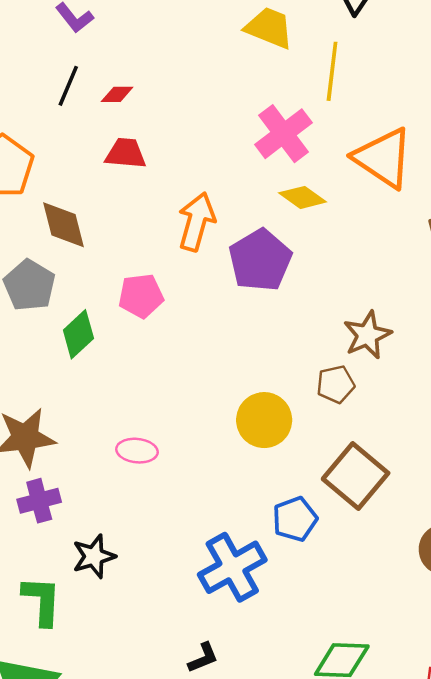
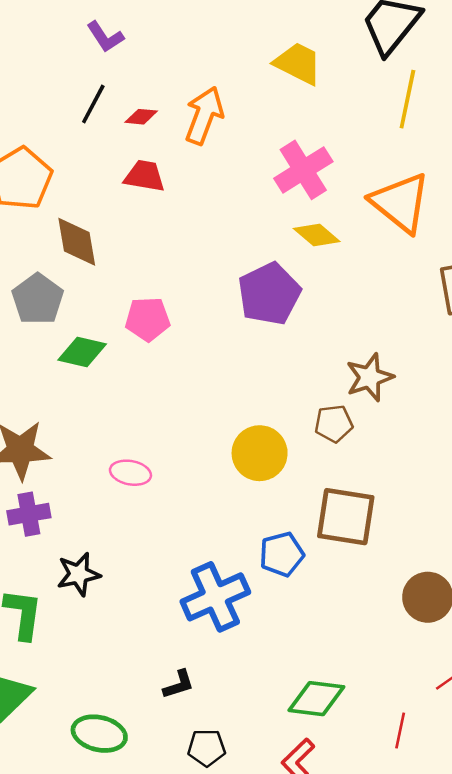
yellow line: (332, 71) -> (407, 99), moved
orange arrow: (197, 222) -> (204, 115), moved
green diamond: (78, 334) -> (82, 352), turned 51
brown square: (356, 476) -> (346, 517), turned -36

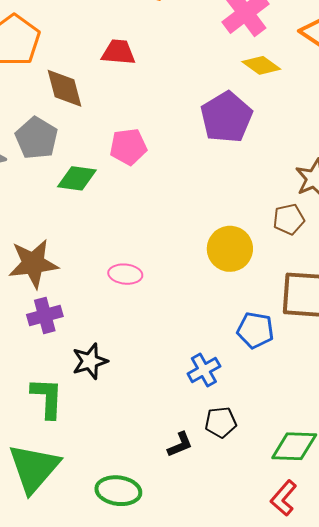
red trapezoid: (145, 176) -> (118, 52), moved
blue pentagon: (282, 554) -> (255, 330), turned 30
blue cross: (215, 597) -> (204, 370), size x0.6
black pentagon: (207, 748) -> (221, 422), moved

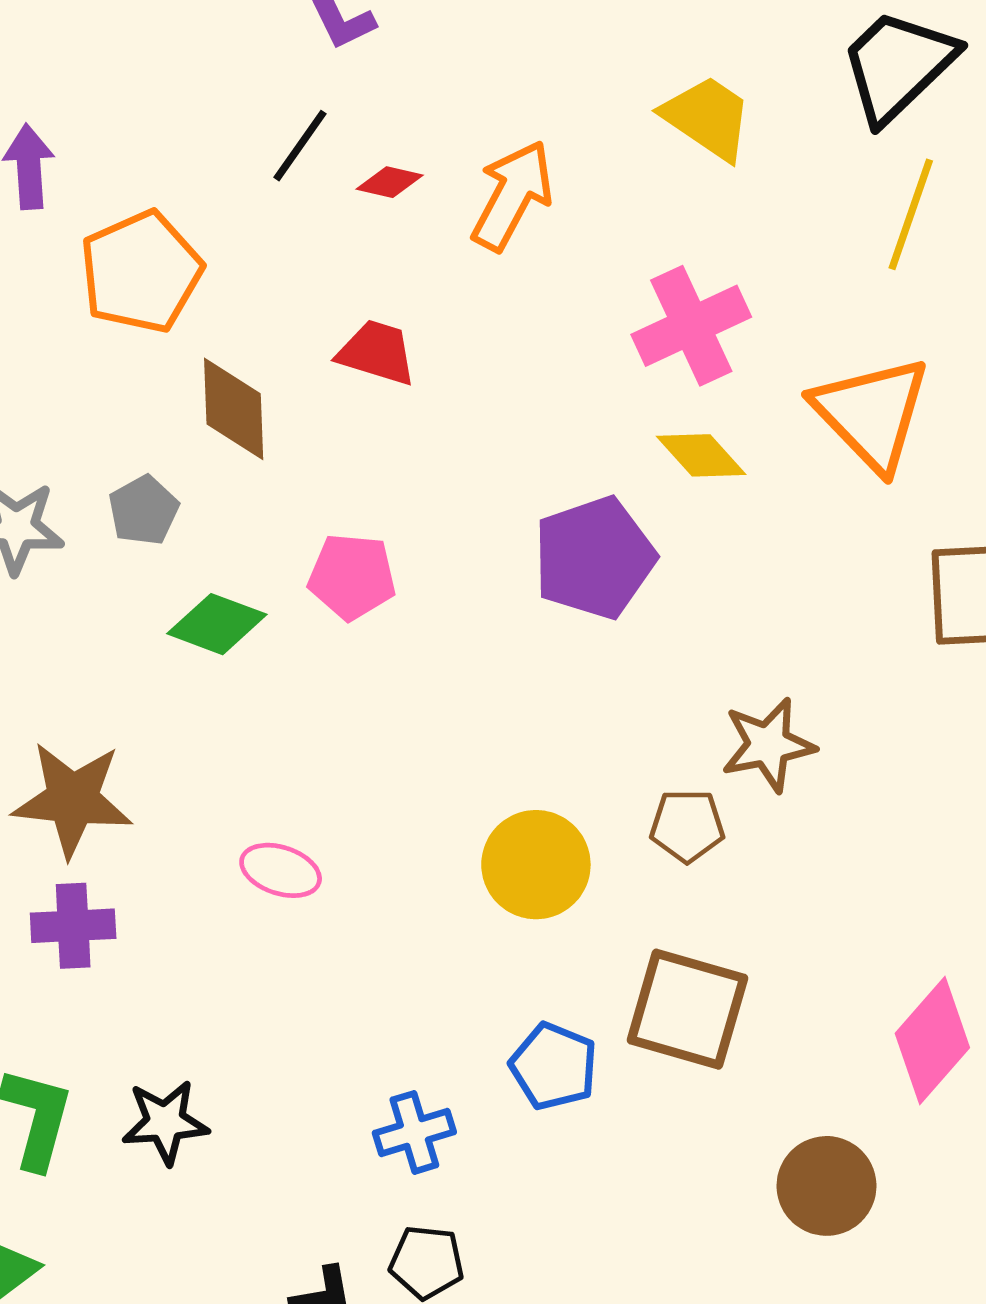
gray pentagon: (37, 138) -> (144, 510), size x0.7
black star: (90, 361) -> (165, 1122), moved

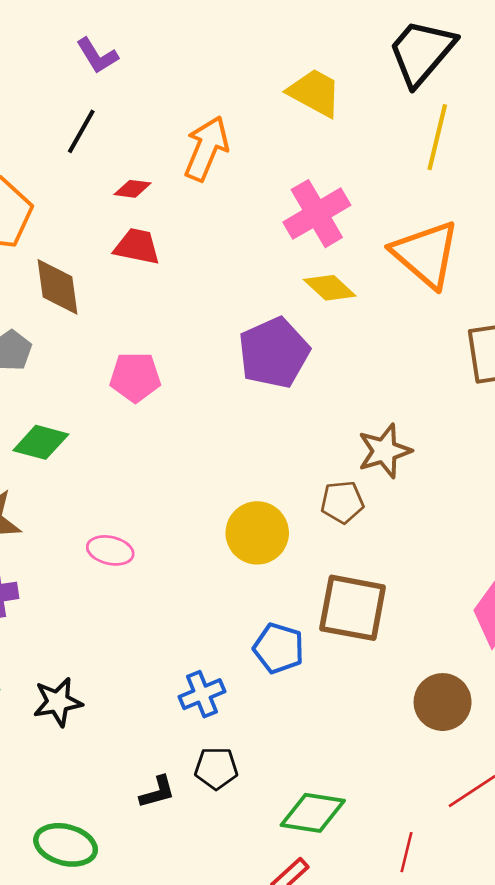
red diamond: (390, 182) -> (132, 189), moved
green diamond: (217, 624) -> (41, 442), moved

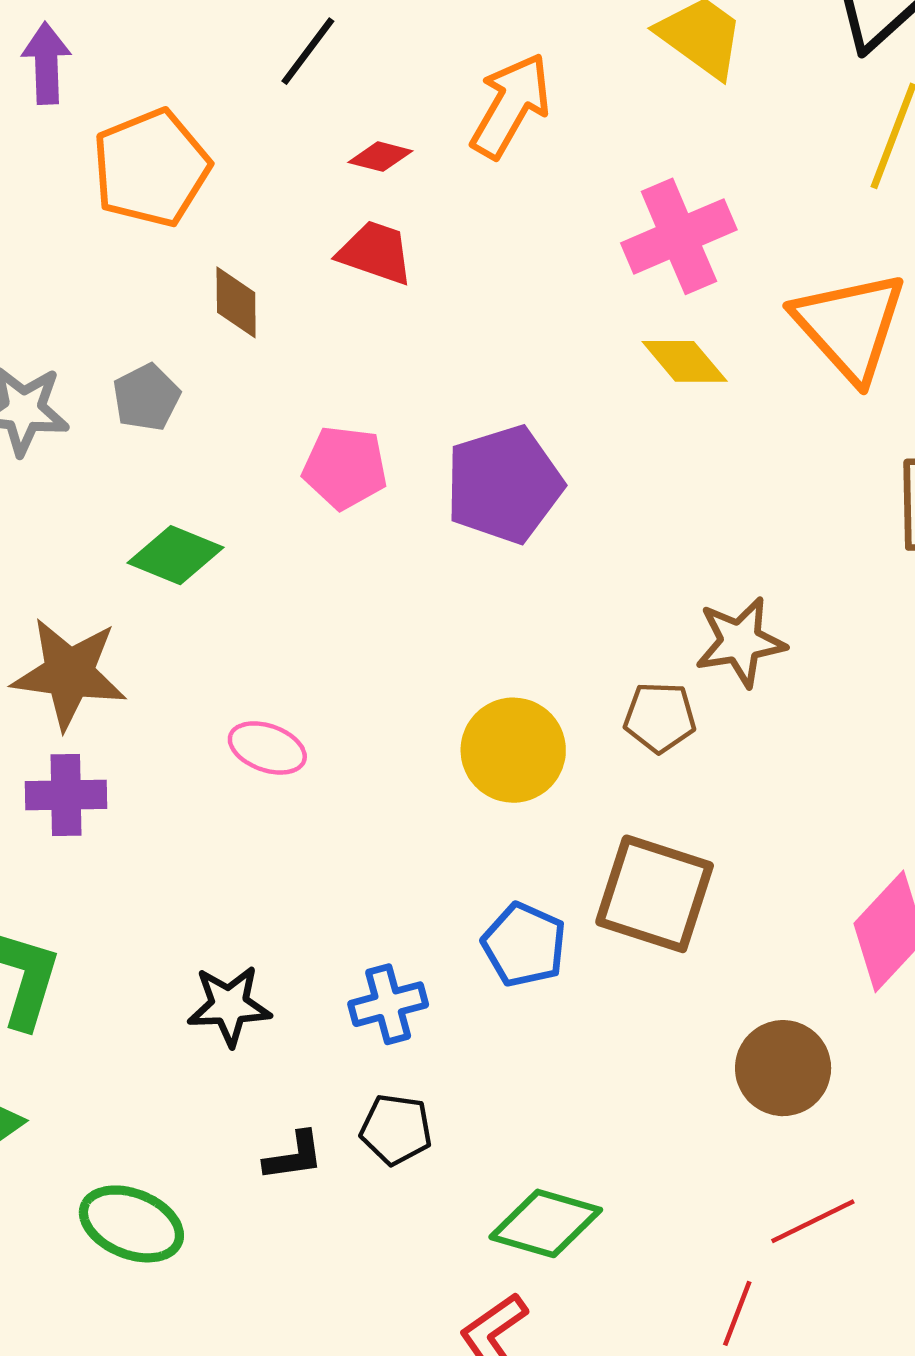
brown diamond: (58, 287) -> (236, 302), size x0.7
purple pentagon: (274, 353) -> (504, 484), moved
black star: (58, 702) -> (229, 1006), moved
red line: (407, 852) -> (737, 1313), moved

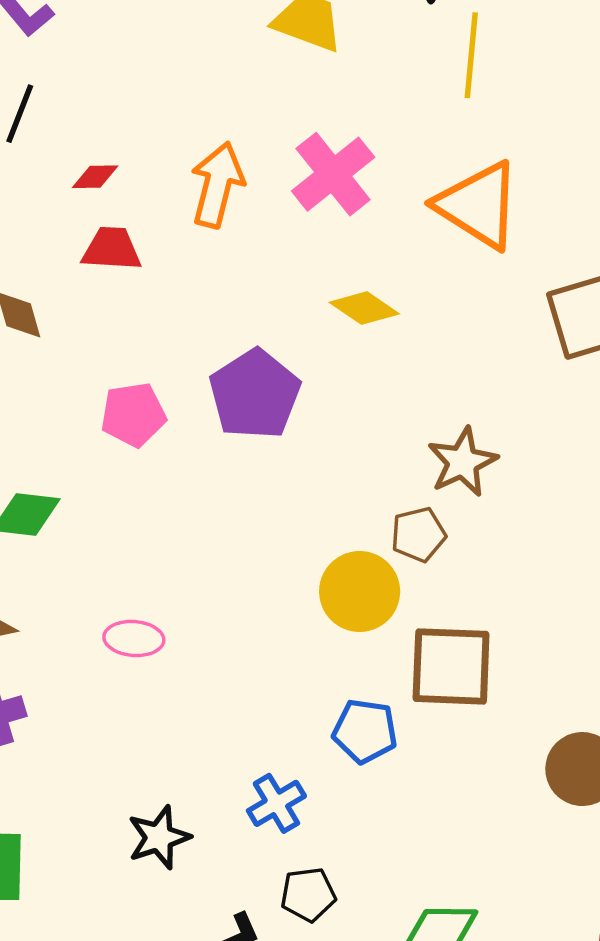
orange arrow: (511, 106) -> (217, 185), moved
yellow diamond: (685, 361) -> (364, 308), moved
yellow circle: (513, 750) -> (360, 592), moved

